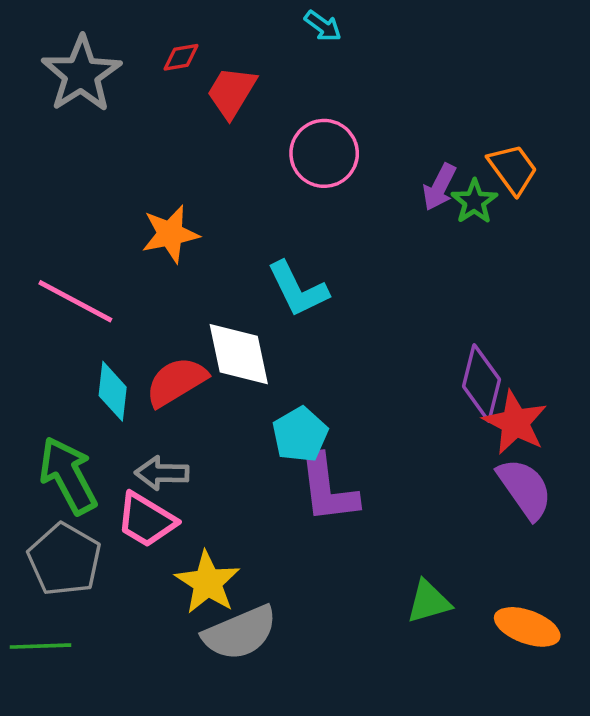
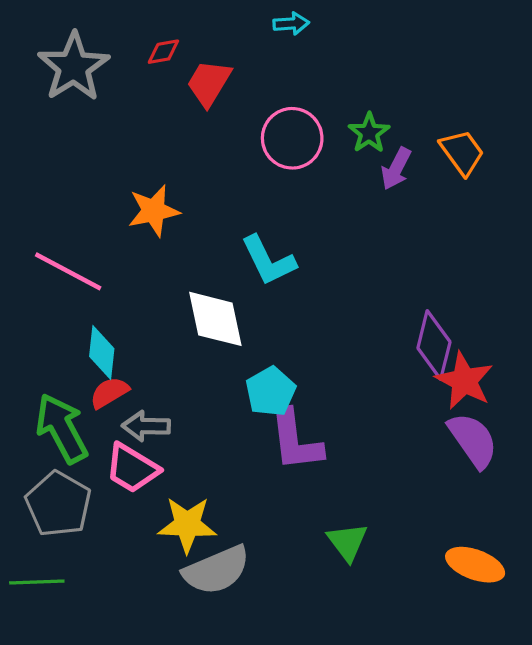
cyan arrow: (323, 26) -> (291, 24), turned -40
green star: (474, 201) -> (369, 133), moved
red semicircle: (176, 382) -> (109, 393), moved, size x0.7
yellow star: (208, 582) -> (187, 525), turned -30
green triangle: (429, 602) -> (347, 542), moved, turned -51

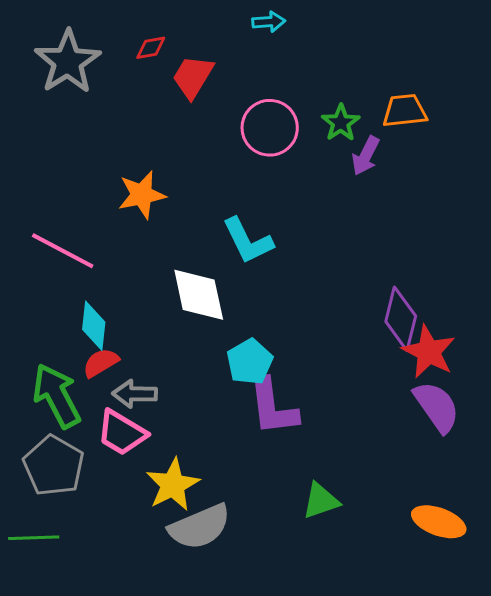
orange trapezoid: (462, 152) -> (405, 111), moved, turned -60
yellow star: (187, 525) -> (173, 485), turned -30
green triangle: (347, 542) -> (321, 501), turned 48

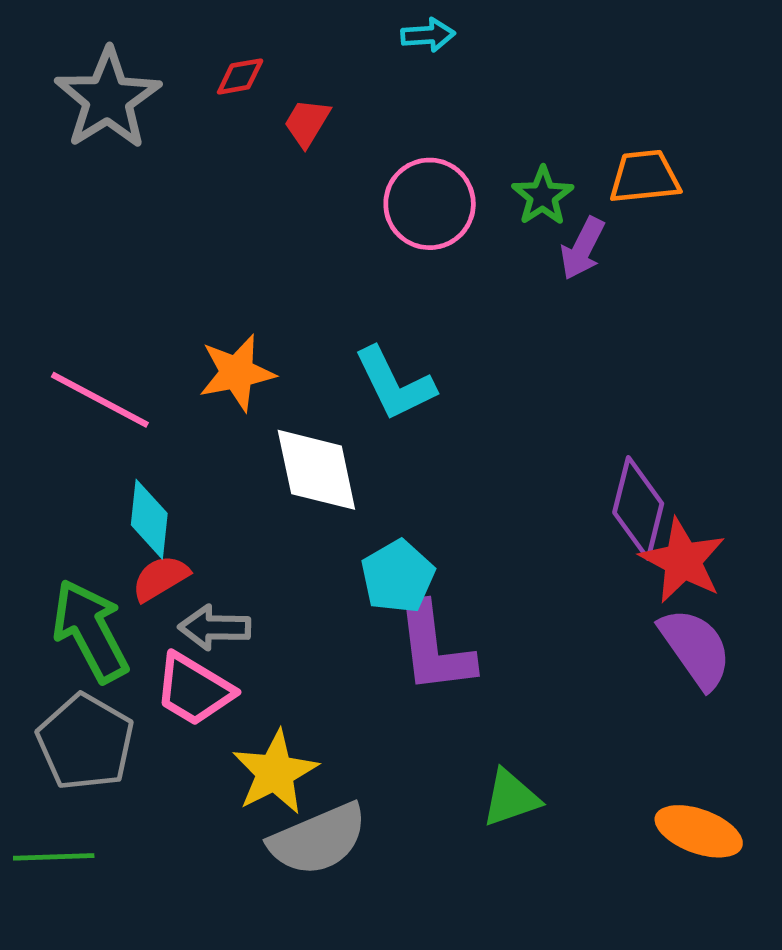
red trapezoid: (193, 77) -> (307, 123), size x0.7
orange star: (142, 195) -> (237, 373), moved

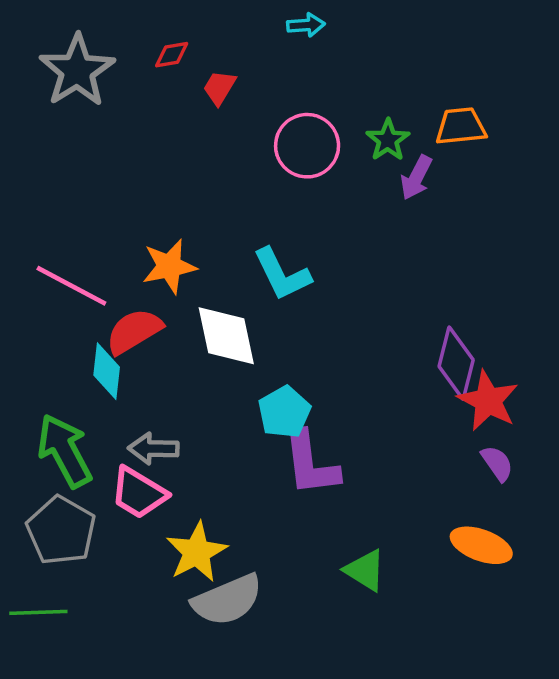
red semicircle: (160, 578) -> (134, 331), moved, size x1.4
purple semicircle: (696, 648) -> (497, 463), size x0.6
green triangle: (511, 798) -> (365, 570), turned 51
orange ellipse: (699, 831) -> (481, 545), moved

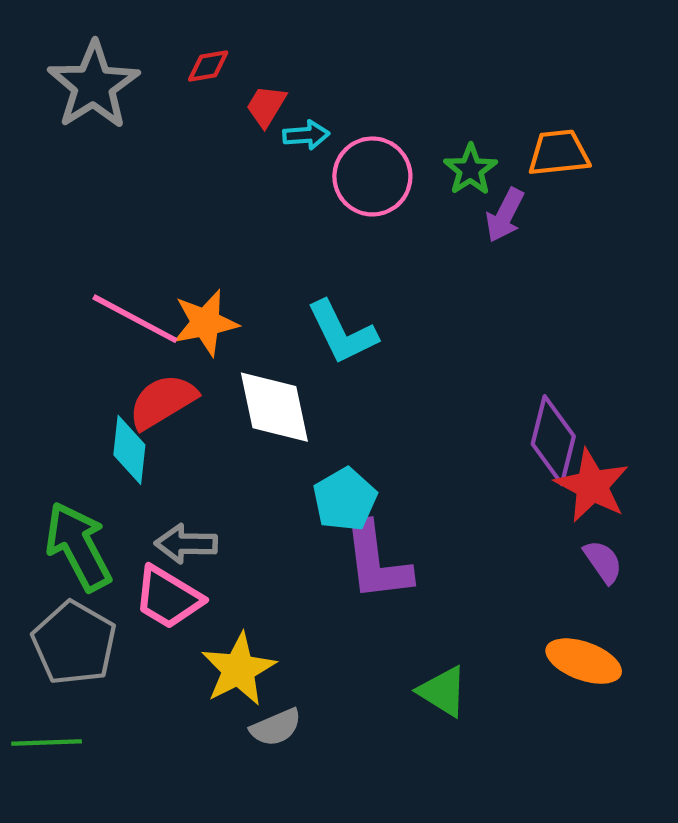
cyan arrow: (306, 25) -> (306, 135), moved
pink line: (71, 286) -> (135, 319), moved
gray semicircle: (227, 600) -> (276, 727), size x0.6

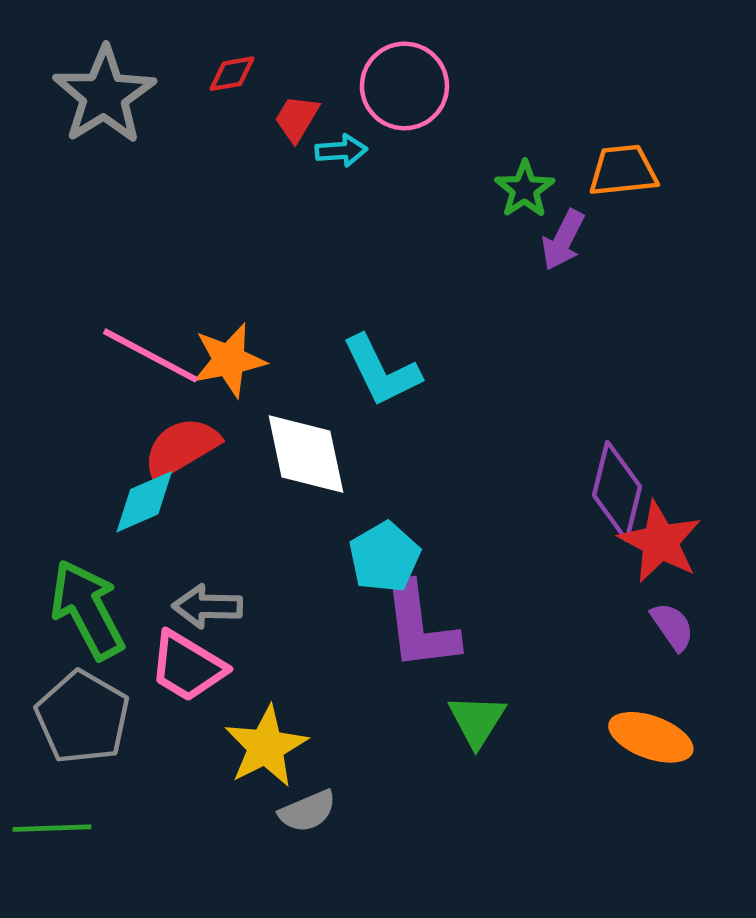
pink circle: (372, 176) -> (404, 86), moved
cyan diamond: (129, 450) -> (144, 502), turned 60
green triangle: (443, 691) -> (477, 720), moved, turned 30

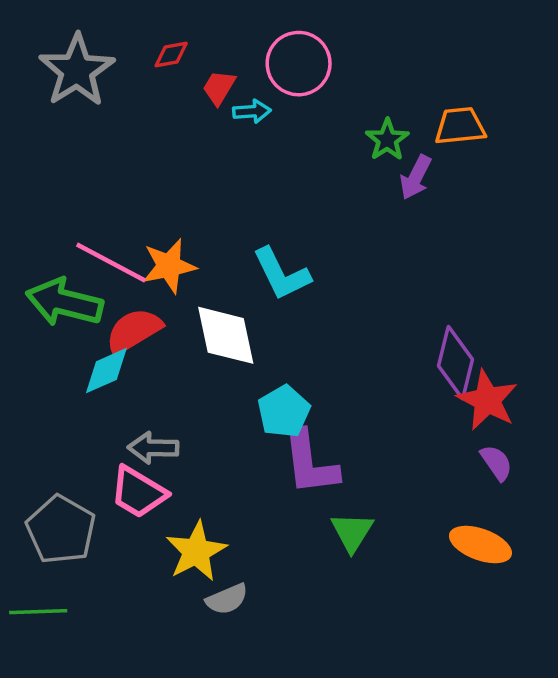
green arrow: (87, 610) -> (64, 302), moved, turned -48

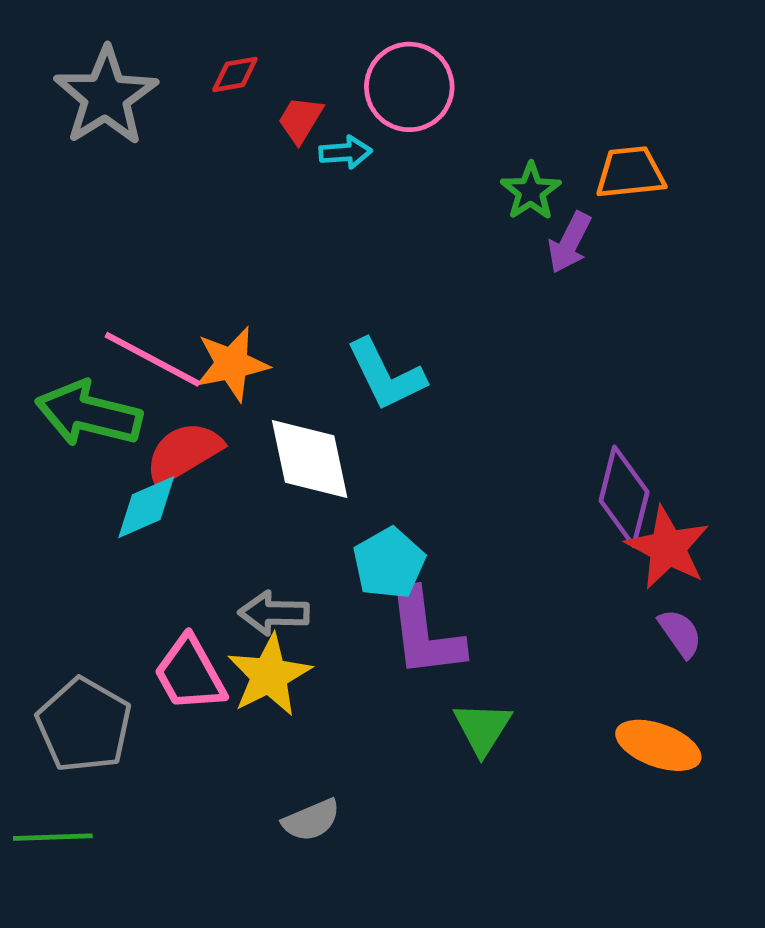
gray arrow: (153, 448) -> (274, 613), moved
pink trapezoid: (138, 492) -> (190, 674), turned 30
yellow star: (196, 551) -> (269, 675), moved

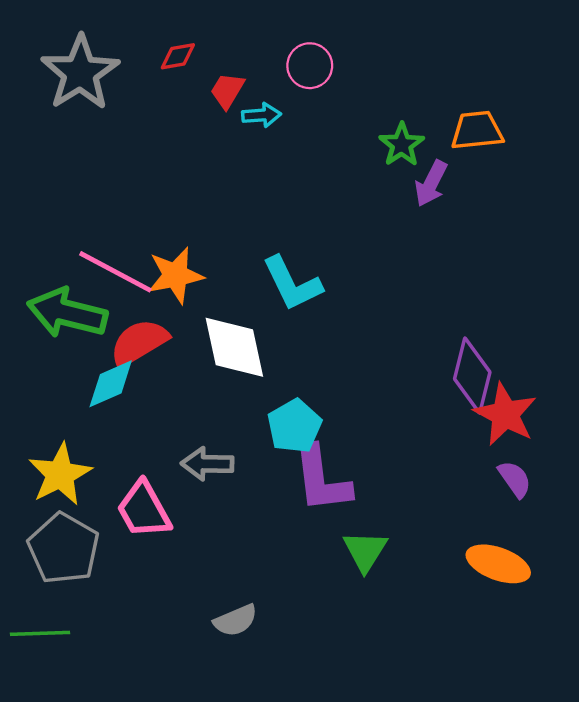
pink circle: (409, 87) -> (310, 66), size x0.7
yellow star: (269, 675) -> (60, 474), moved

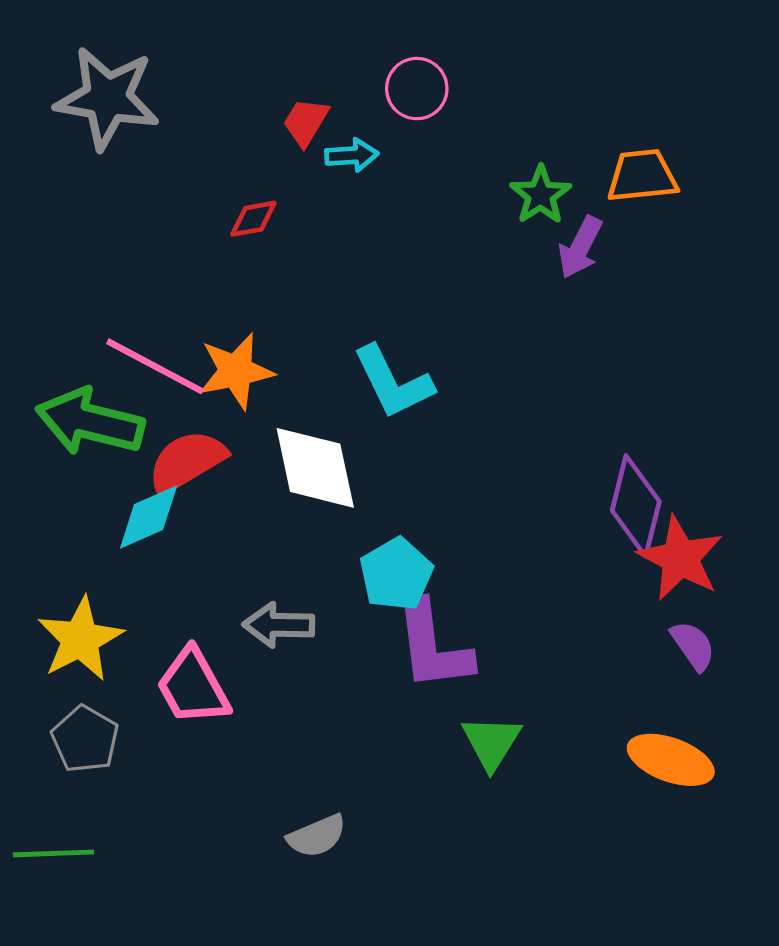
red diamond: (178, 56) -> (253, 219), moved
gray star: (80, 73) -> (107, 98), turned -30
gray pentagon: (64, 549) -> (85, 739), size x0.7

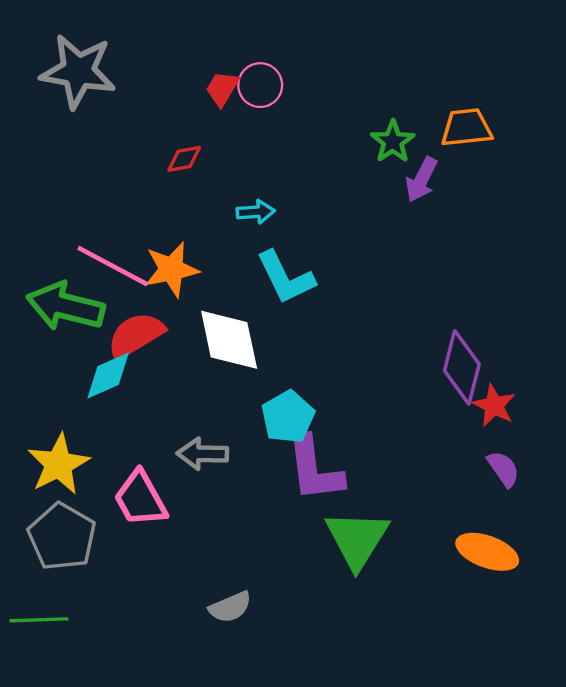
pink circle: (417, 89) -> (260, 85), moved
cyan arrow: (352, 155) -> (256, 212), moved
red star: (680, 558) -> (494, 405), size x0.7
gray pentagon: (85, 739) -> (62, 537), size x1.4
green triangle: (491, 742) -> (357, 539), size x1.5

